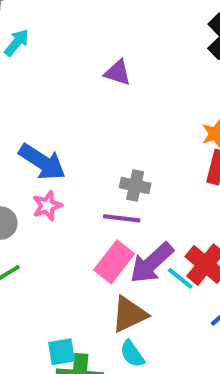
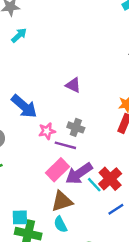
purple triangle: (118, 73) -> (73, 85), moved
pink star: (47, 206) -> (47, 131), moved

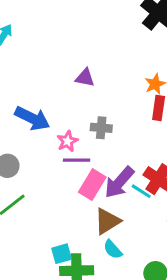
purple line: (65, 145) -> (77, 160), moved

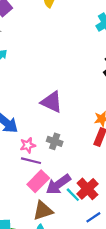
purple triangle: (85, 78) -> (52, 102), size x1.5

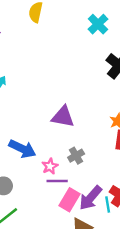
gray cross: (55, 141) -> (76, 156), turned -35
cyan line: (73, 195) -> (108, 204), turned 49

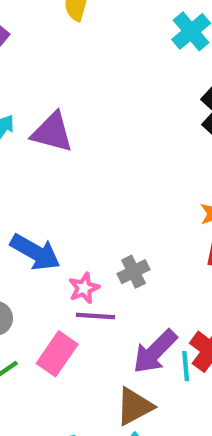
purple triangle: (63, 117) -> (52, 132), moved
pink rectangle: (70, 200) -> (57, 354), moved

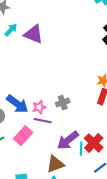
blue arrow: (35, 252) -> (17, 104), moved

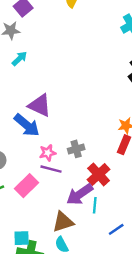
purple triangle: (34, 34) -> (40, 105), moved
blue arrow: (17, 104) -> (27, 125), moved
red cross: (94, 143) -> (99, 174), moved

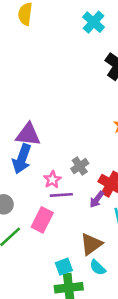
blue arrow: (27, 125) -> (22, 159), turned 88
purple arrow: (80, 194) -> (97, 199), moved, size x0.6
cyan square: (22, 238) -> (64, 267), moved

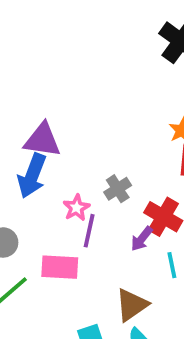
purple line: (61, 195) -> (89, 231), turned -75
pink rectangle: (42, 220) -> (60, 267), turned 65

